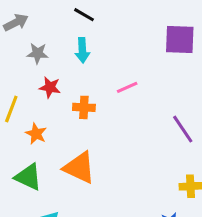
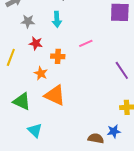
orange star: (36, 134) -> (41, 73), moved

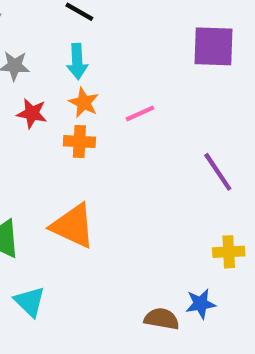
orange star: (41, 73) -> (84, 103), moved

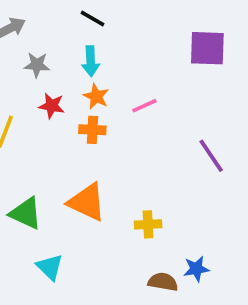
yellow cross: (229, 252) -> (148, 224), moved

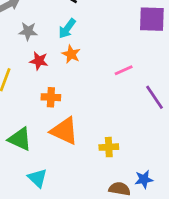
cyan arrow: (91, 61) -> (67, 29), turned 40
pink line: (144, 106) -> (124, 70), moved
orange cross: (92, 130) -> (51, 97), moved

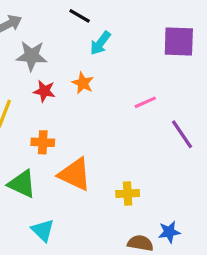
cyan arrow: (67, 29) -> (100, 43), moved
gray star: (28, 31) -> (32, 56), size x1.4
orange cross: (51, 97) -> (43, 142), moved

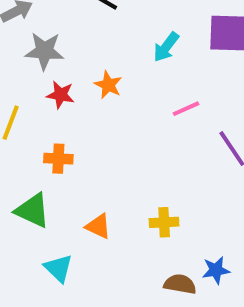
cyan arrow: (100, 43) -> (166, 47), moved
orange triangle: (75, 174) -> (98, 226), moved, size x0.6

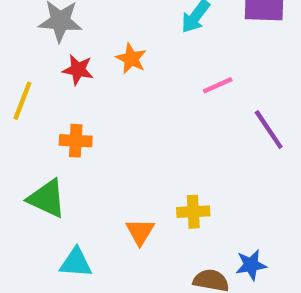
orange triangle: (98, 226) -> (140, 232), moved, turned 36
cyan triangle: (58, 268) -> (76, 263), turned -40

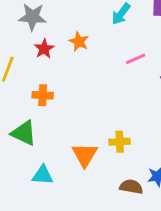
red star: (78, 70) -> (44, 49), turned 30
orange triangle: (140, 232) -> (85, 155), size x1.4

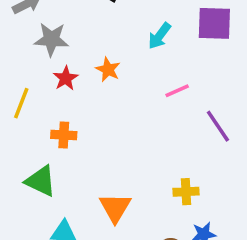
yellow cross: (120, 142) -> (186, 192), moved

